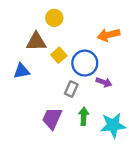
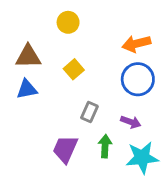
brown triangle: (36, 42) -> (28, 56), moved
blue circle: (85, 63) -> (138, 79), moved
purple arrow: (104, 82) -> (131, 122), moved

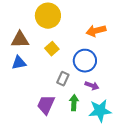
yellow circle: (68, 22) -> (48, 16), size x1.6
blue circle: (138, 79) -> (85, 61), moved

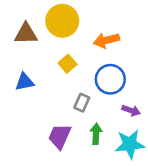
orange arrow: (96, 31) -> (106, 40), moved
brown triangle: (20, 40) -> (26, 34), moved
purple arrow: (92, 86) -> (131, 110), moved

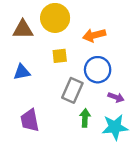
yellow square: (67, 64) -> (60, 56), turned 35
gray rectangle: (82, 103) -> (72, 90), size x1.5
purple trapezoid: (60, 136) -> (30, 120), moved, turned -35

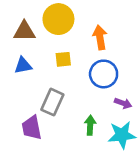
orange arrow: (94, 35) -> (100, 37), turned 95
blue triangle: (22, 72) -> (23, 65), moved
gray rectangle: (72, 90) -> (52, 102), moved

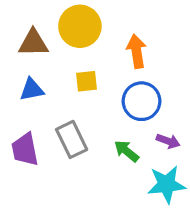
gray rectangle: (52, 102) -> (72, 139), turned -50
green arrow: (90, 125) -> (127, 151), moved, turned -54
purple trapezoid: (32, 128) -> (25, 149), moved

